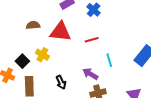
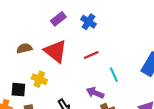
red triangle: (60, 32) -> (56, 51), turned 40
black square: (22, 61) -> (18, 90), turned -32

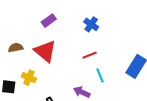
blue cross: (88, 22) -> (91, 24), moved
red line: (91, 55) -> (90, 55), moved

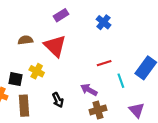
red line: (90, 55) -> (104, 63), moved
cyan line: (100, 75) -> (121, 81), moved

